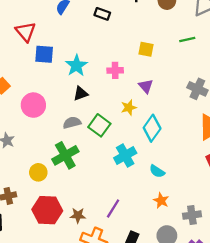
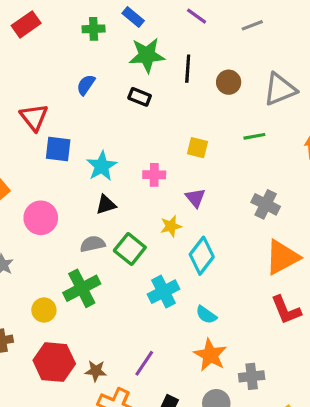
orange star: (161, 201) -> (210, 355), size x1.5

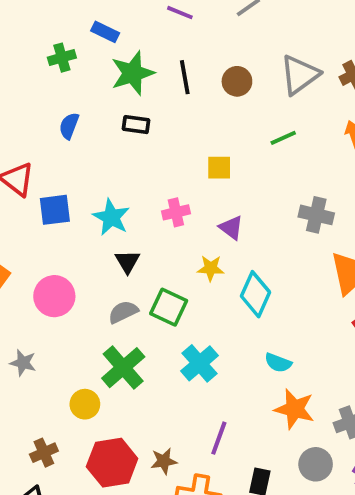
black triangle: (106, 205) -> (127, 262), turned -30
yellow star: (171, 226) -> (211, 268), turned 30
cyan cross: (164, 292) -> (199, 363), moved

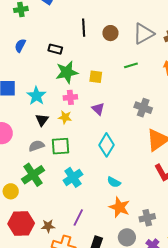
green star: (133, 73) -> (67, 72), moved
yellow star: (211, 268) -> (65, 117), moved
green square: (169, 307) -> (60, 146), turned -36

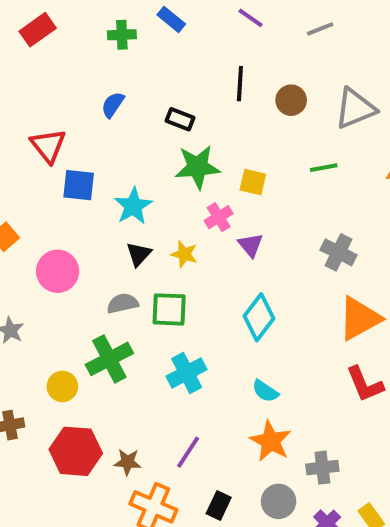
pink cross: (70, 97) -> (219, 217), moved, turned -32

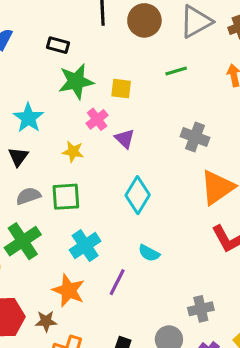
brown circle: (291, 100) -> (144, 20), size x1.4
black triangle: (139, 254) -> (18, 157), moved
orange star: (271, 441) -> (69, 290), moved
purple line: (188, 452) -> (117, 282), moved

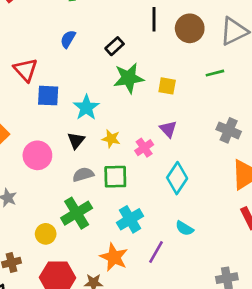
black rectangle: (58, 45) -> (115, 46), turned -60
pink cross: (97, 119) -> (144, 148), moved
yellow star: (73, 152) -> (111, 139), moved

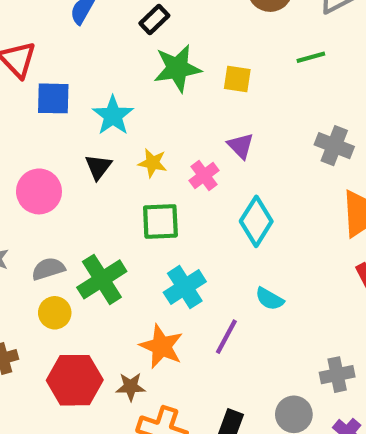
gray semicircle: (83, 175) -> (48, 269), moved

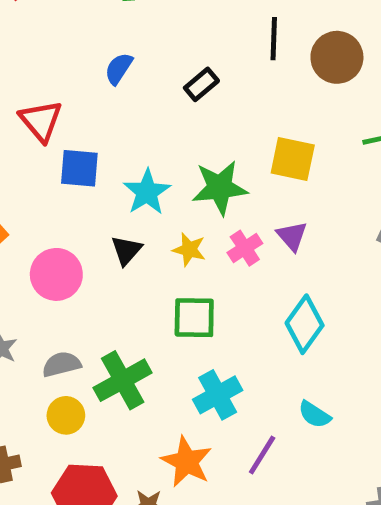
green star: (177, 68) -> (220, 188), moved
yellow square: (237, 79) -> (293, 159), size x1.4
pink cross: (204, 175) -> (245, 248), moved

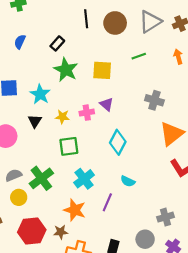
green star: (220, 188) -> (66, 70), moved, turned -30
pink cross: (245, 248) -> (87, 113), turned 32

